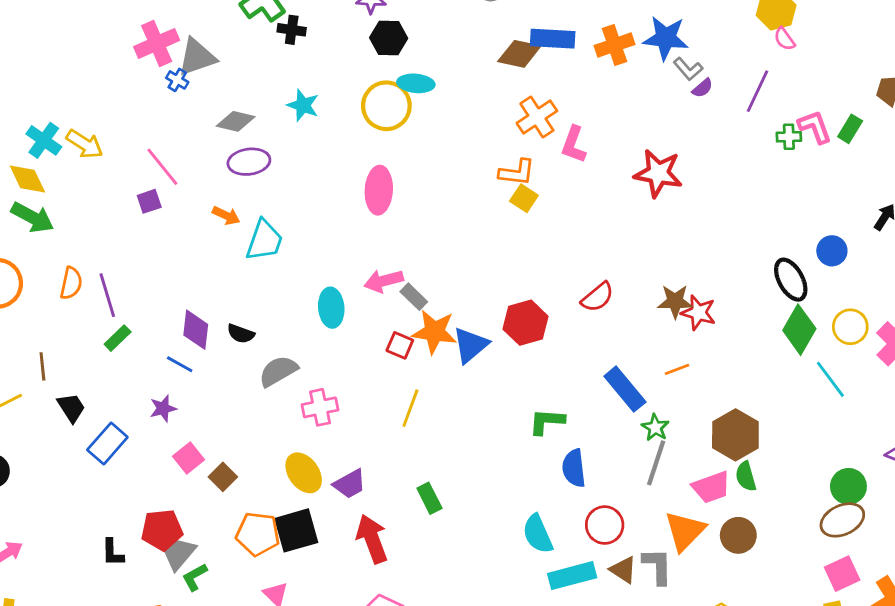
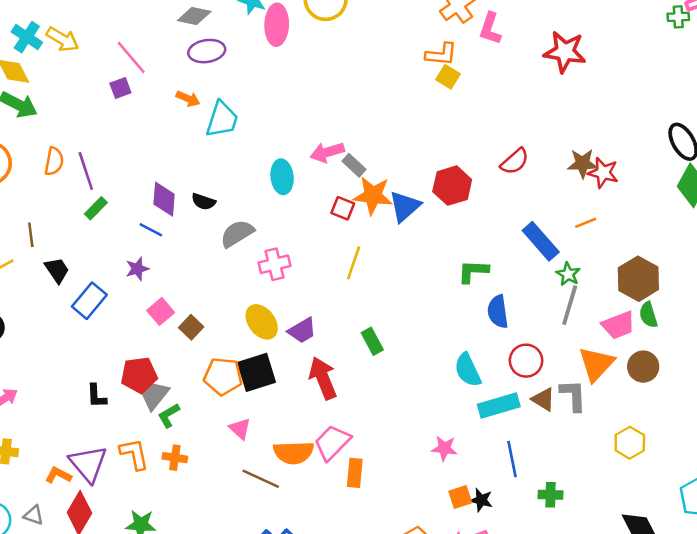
pink ellipse: (379, 190) -> (277, 25), moved

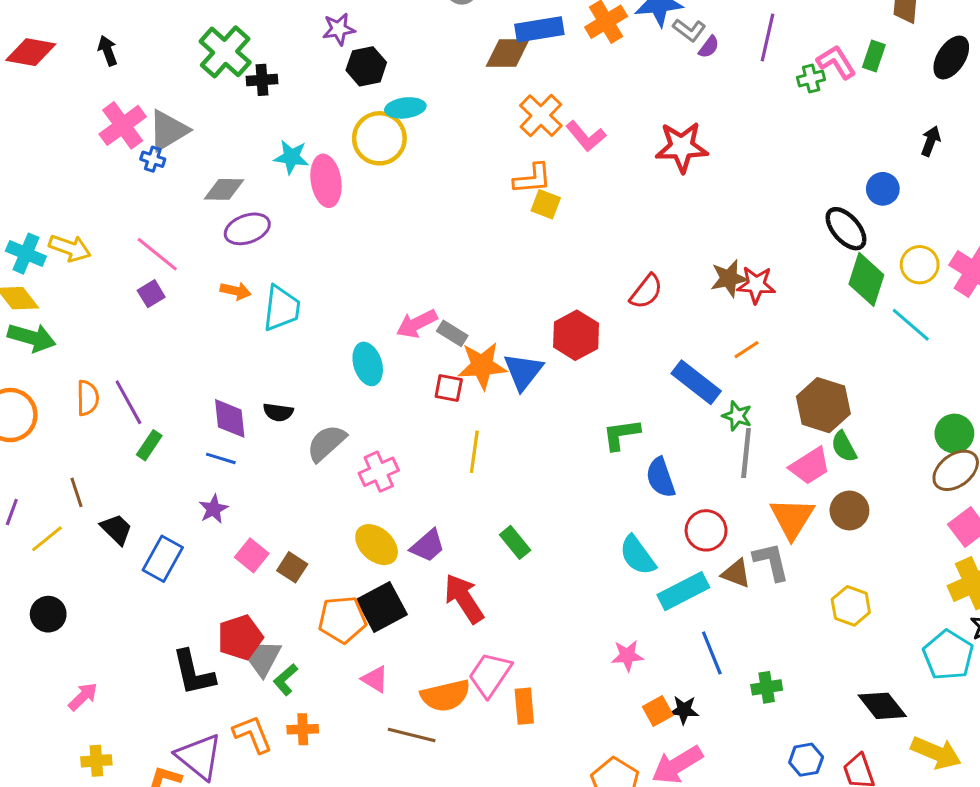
pink L-shape: (490, 29) -> (586, 136), turned -48
black L-shape: (96, 396) -> (193, 673), size x1.6

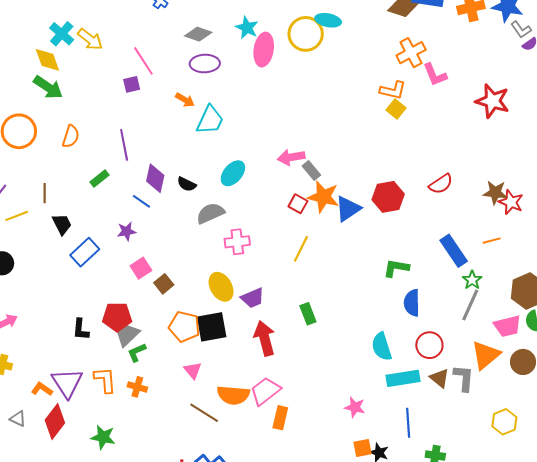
cyan ellipse: (368, 364) -> (233, 173), moved, turned 40
purple line: (128, 402) -> (124, 145), moved
black L-shape: (193, 673) -> (81, 329), size x0.7

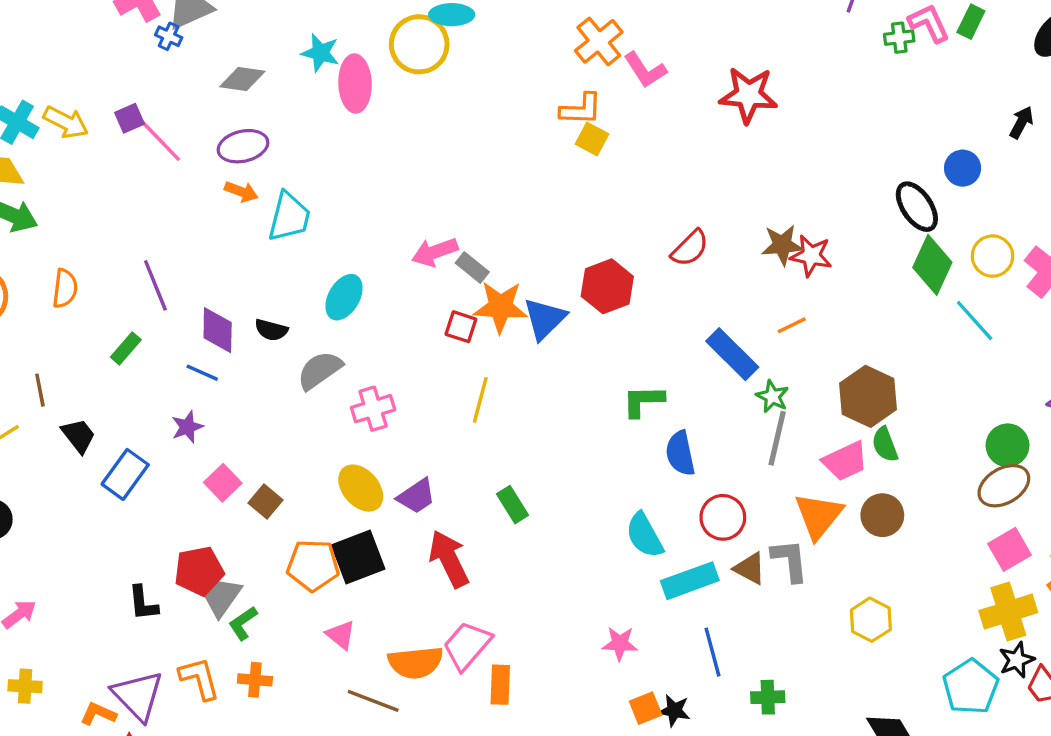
purple ellipse: (205, 64) -> (243, 146), moved
purple square: (132, 84) -> (130, 118), moved

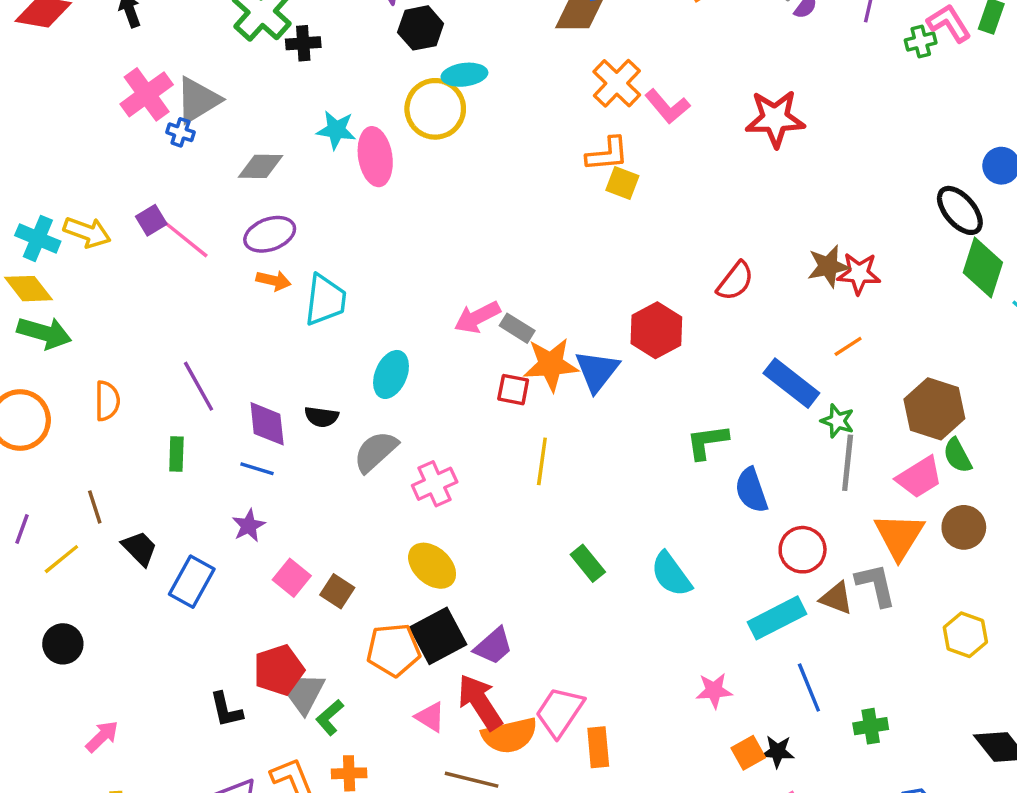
green rectangle: (126, 348) -> (176, 454), turned -32
purple trapezoid: (416, 496) -> (494, 646), moved
cyan semicircle: (645, 535) -> (671, 574), moved
red arrow: (449, 559) -> (480, 702), moved

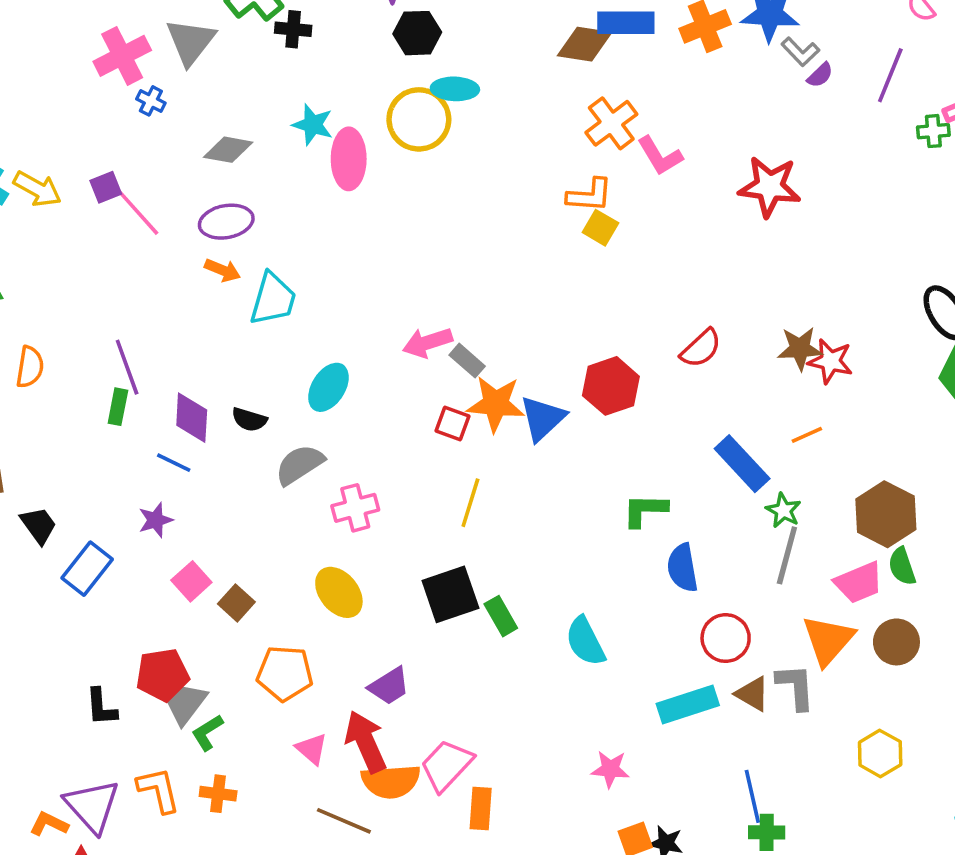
gray triangle: (198, 100) -> (191, 42), moved, turned -30
green rectangle: (176, 454) -> (118, 407), moved
black square: (438, 636) -> (450, 594), moved
blue line: (809, 687) -> (752, 796), moved

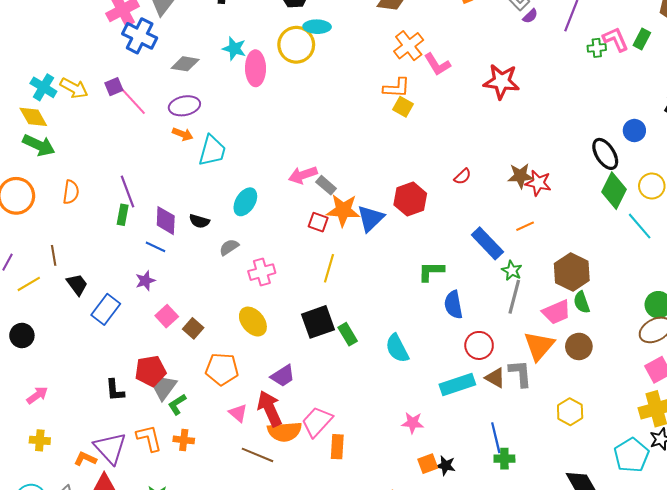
blue cross: (151, 101) -> (140, 36), size x2.0
red semicircle: (701, 348) -> (463, 176), size x0.7
gray semicircle: (300, 465) -> (229, 247), size x0.7

